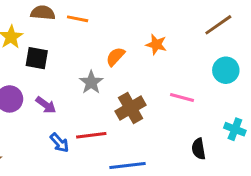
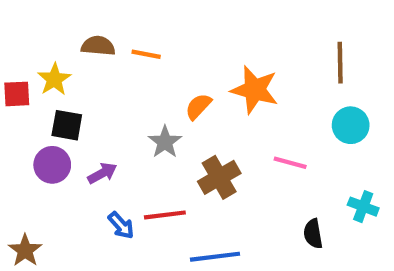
brown line: (218, 25) -> (340, 63), turned -56
orange star: (156, 44) -> (255, 90), size x1.6
black square: (37, 58) -> (67, 125), moved
purple arrow: (46, 105) -> (102, 173), turned -65

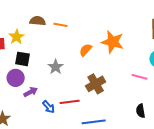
gray star: (165, 142) -> (56, 67), moved
pink line: (290, 163) -> (140, 77), moved
purple arrow: (102, 173) -> (31, 92), moved

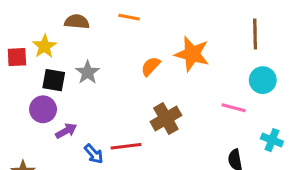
orange line: (61, 25) -> (129, 17), moved
gray star: (56, 67) -> (88, 72), moved

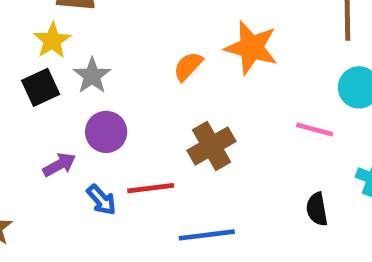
yellow star: (45, 46) -> (52, 41), moved
black square: (54, 80) -> (41, 87), turned -35
purple circle: (43, 109) -> (106, 132), moved

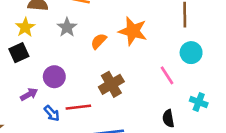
gray star: (92, 76) -> (67, 27), moved
pink line: (315, 130) -> (167, 75), turned 42

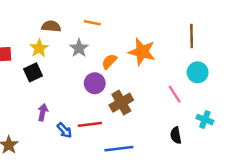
purple circle: (54, 77) -> (95, 83), moved
purple arrow: (29, 94) -> (43, 112), turned -49

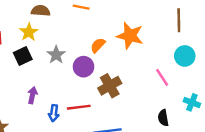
gray star: (79, 48) -> (56, 55), moved
blue arrow: (64, 130) -> (54, 113), turned 49

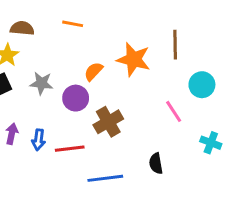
brown line: (179, 20) -> (175, 45), moved
gray star: (56, 55) -> (41, 83), turned -30
blue arrow: (54, 113) -> (38, 140), moved
black semicircle: (163, 118) -> (156, 163), moved

